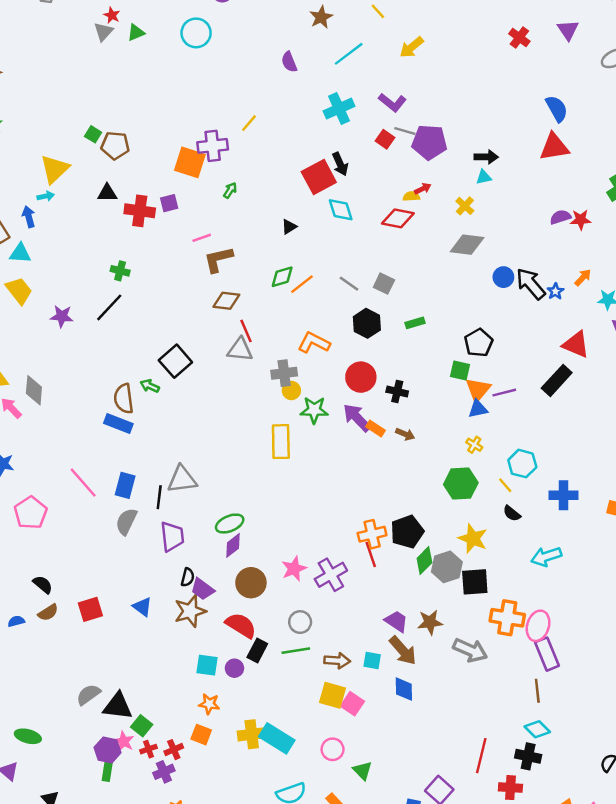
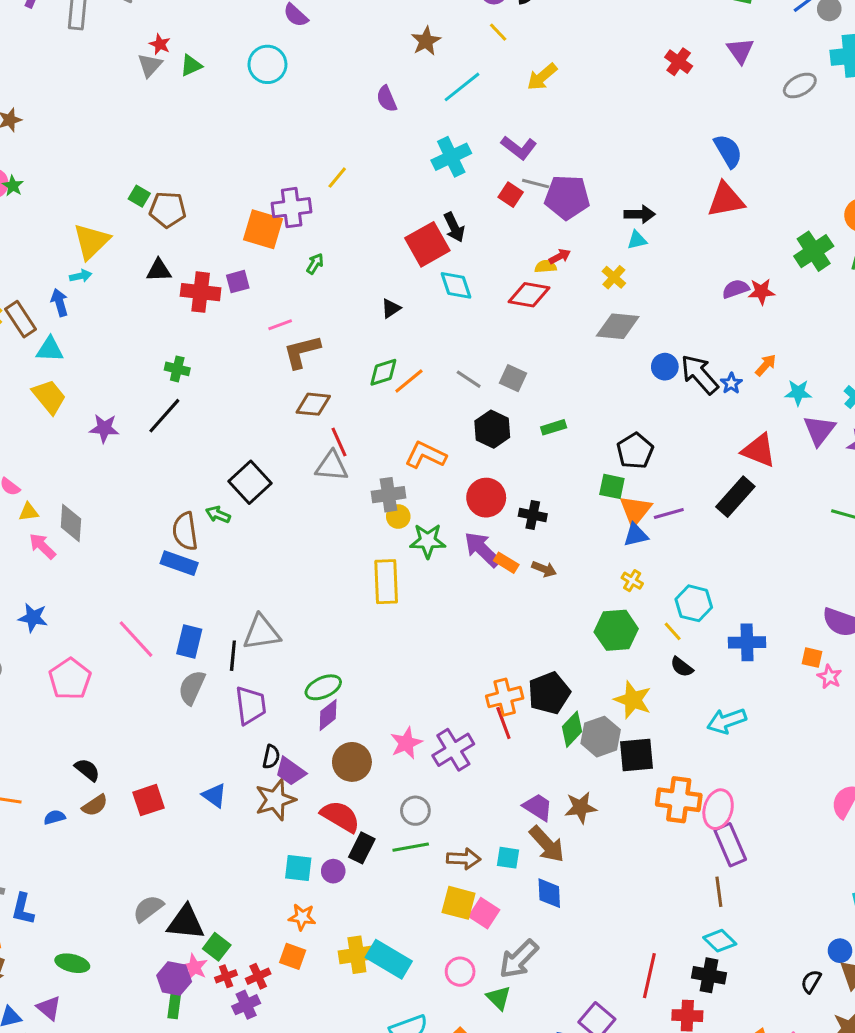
gray arrow: (470, 650) -> (519, 959), moved, turned 112

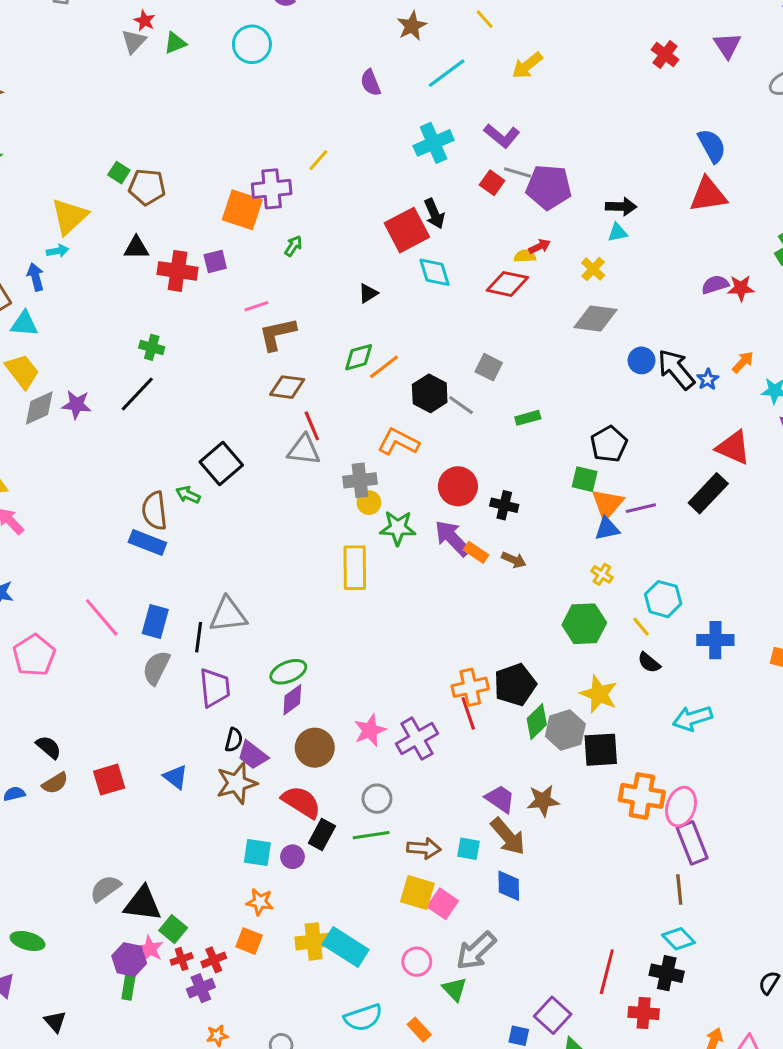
gray line: (469, 379) -> (461, 405), moved
black hexagon: (492, 429) -> (430, 393), moved
gray diamond: (71, 523) -> (39, 408), moved, turned 60

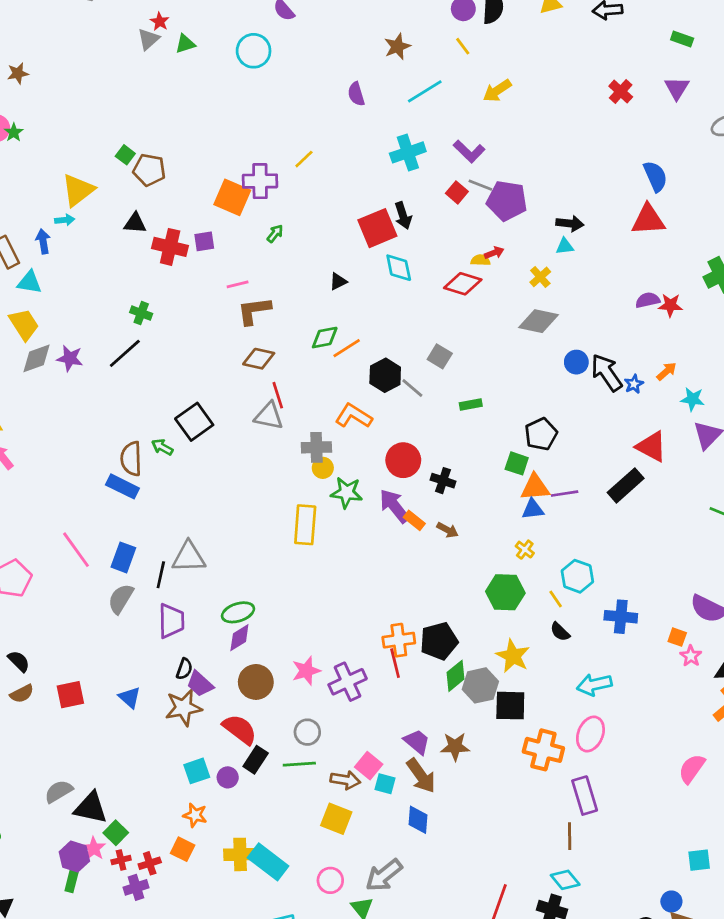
orange triangle: (607, 504) -> (535, 487), turned 40
pink ellipse: (681, 807) -> (590, 734), moved
cyan square: (257, 852) -> (197, 771), turned -32
pink square: (443, 904) -> (369, 766), moved

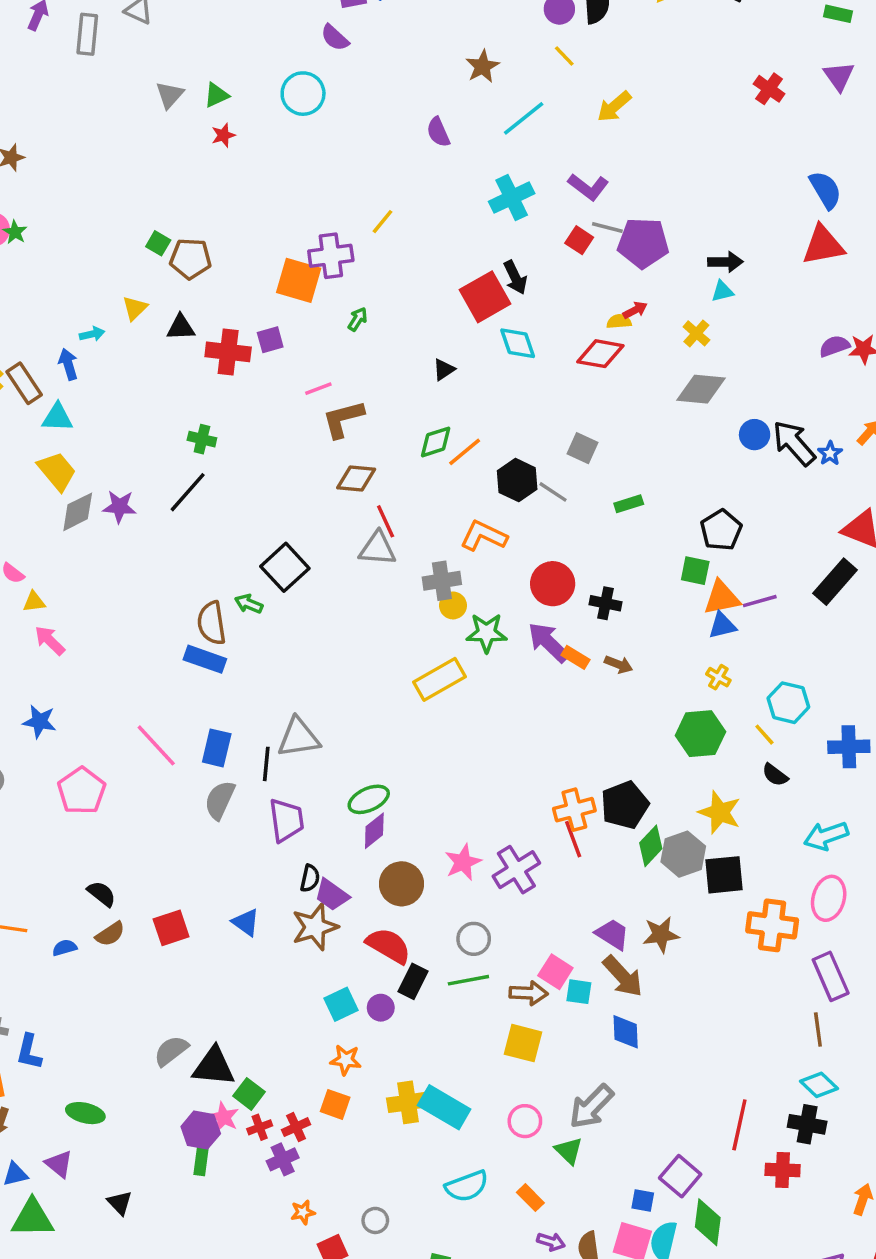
red star: (160, 22) -> (223, 135), moved, turned 30
yellow triangle: (78, 190) -> (135, 308), moved, size x0.6
yellow rectangle: (305, 525) -> (440, 679), turned 63

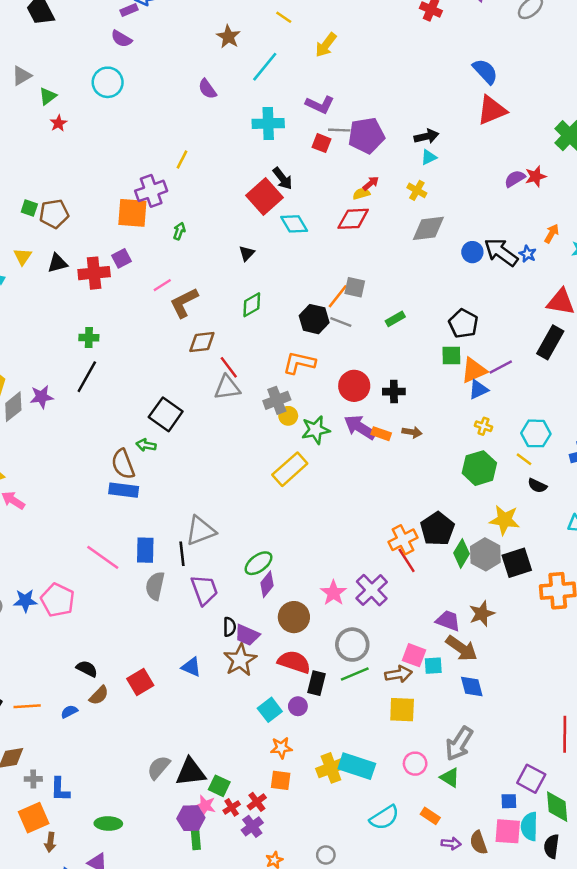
gray triangle: (170, 95) -> (22, 76), moved, turned 30
cyan cross: (512, 198) -> (268, 123), turned 36
orange line: (465, 452) -> (338, 296), moved
blue star: (39, 721) -> (25, 601), moved
gray circle: (474, 939) -> (352, 645), size x1.4

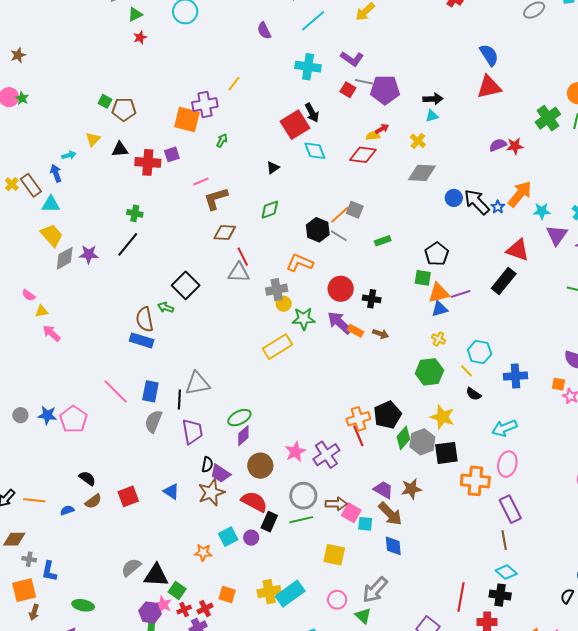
orange arrow: (552, 234) -> (520, 194), size x1.8
brown arrow: (399, 674) -> (336, 504), moved
orange star: (281, 748) -> (203, 553), moved
cyan rectangle: (357, 766) -> (290, 594), turned -64

